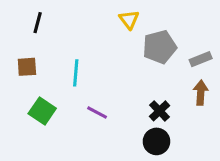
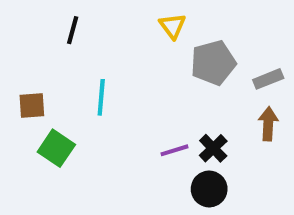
black line: (38, 23) -> (73, 30), moved
brown square: (27, 67) -> (32, 105), moved
purple line: (97, 112) -> (175, 150), moved, turned -45

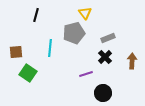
gray pentagon: (213, 63) -> (74, 33), moved
gray rectangle: (268, 79) -> (108, 38), moved
black cross: (213, 148) -> (105, 57), moved

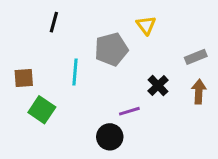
yellow triangle: (85, 13) -> (146, 25), moved
gray rectangle: (108, 38) -> (196, 57), moved
black circle: (103, 93) -> (110, 137), moved

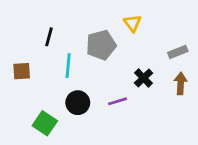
black line: (54, 22) -> (49, 37), moved
green square: (42, 110) -> (45, 123), moved
black circle: (110, 137) -> (78, 103), moved

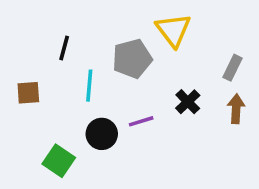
yellow triangle: (133, 23) -> (173, 30), size x1.5
gray rectangle: (178, 52) -> (232, 68), turned -42
purple line: (118, 101) -> (141, 121), moved

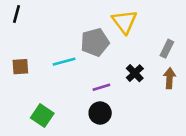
black line: (64, 48) -> (16, 14), moved
cyan line: (89, 86) -> (64, 62), turned 70
black circle: (102, 134) -> (100, 113), moved

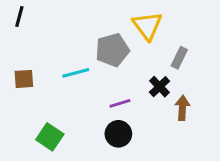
gray rectangle: (167, 49) -> (179, 58), moved
brown arrow: (170, 78) -> (182, 108), moved

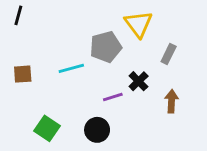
black cross: (160, 87) -> (139, 81), moved
black circle: (118, 134) -> (97, 130), moved

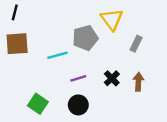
brown square: (23, 74) -> (17, 44), moved, size x1.5
black cross: (139, 81) -> (112, 78), moved
purple line: (113, 97) -> (78, 78), moved

